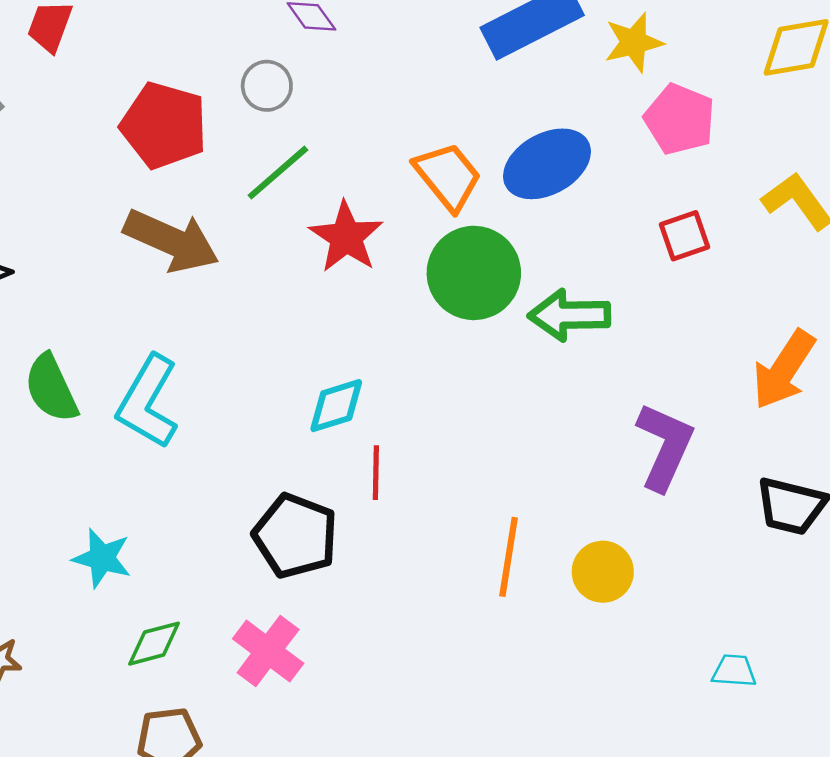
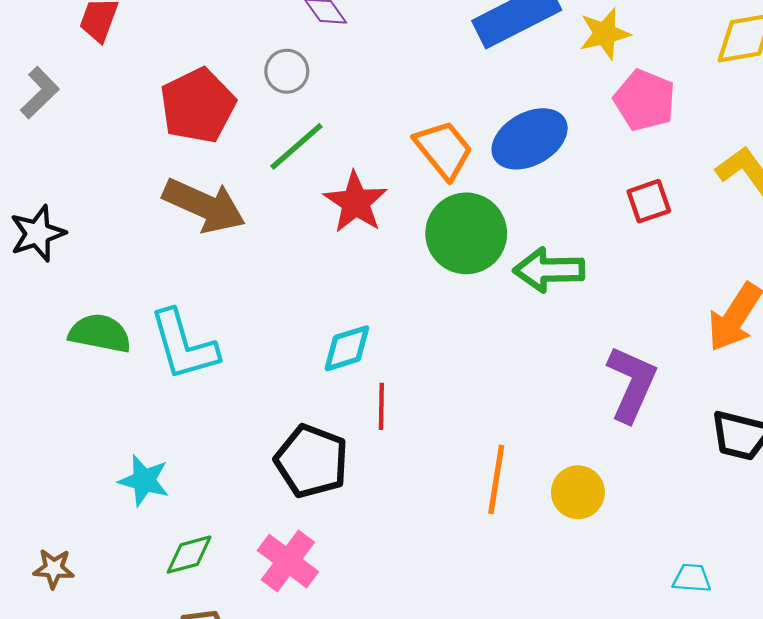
red pentagon: (164, 125) -> (198, 106), turned 30
green semicircle: (51, 388) -> (100, 333), turned 126
cyan L-shape: (148, 402) -> (184, 345), turned -46

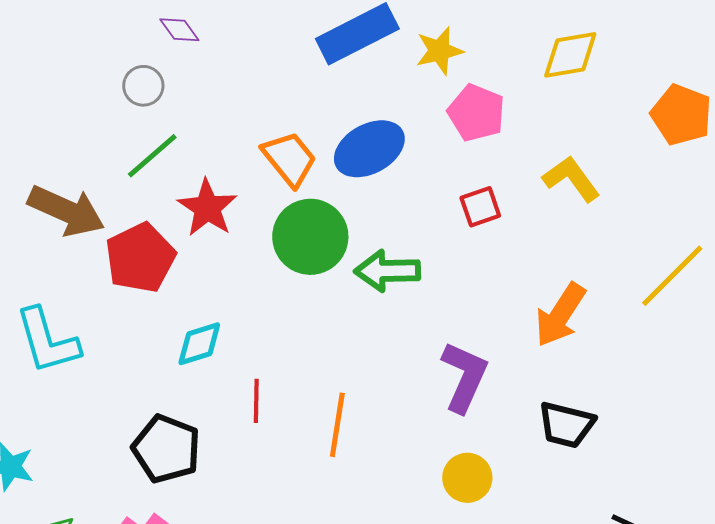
red pentagon: (198, 106) -> (140, 258), moved
red line: (381, 406) -> (256, 401), moved
orange line: (496, 479) -> (337, 425), moved
yellow circle: (578, 492) -> (467, 478), moved

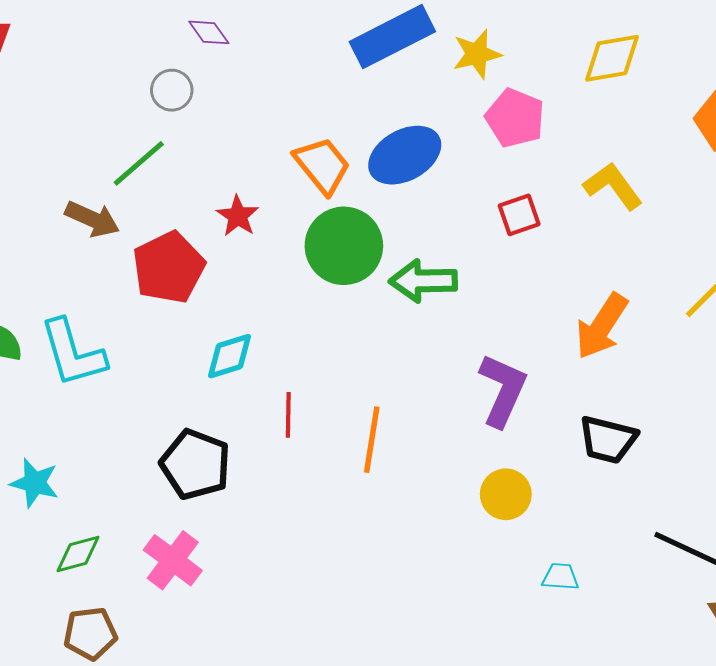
green line: (152, 156) -> (139, 163), moved
red star: (207, 208) -> (238, 216), size x0.7
brown arrow: (66, 211) -> (92, 219), size x0.7

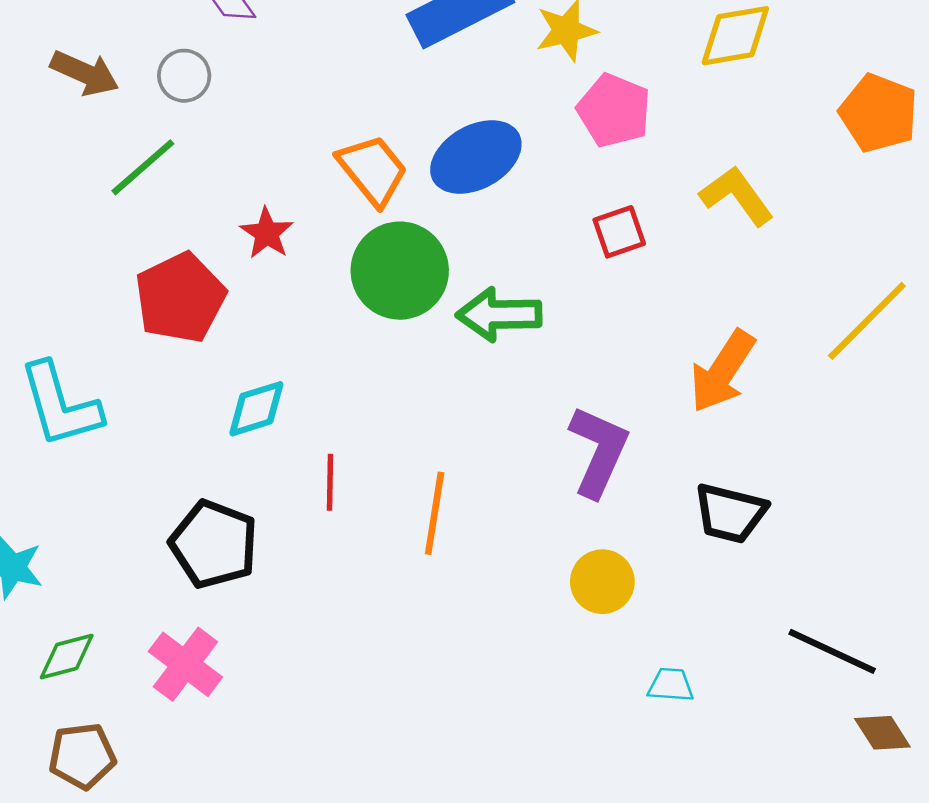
brown arrow: (92, 219) -> (85, 73), moved

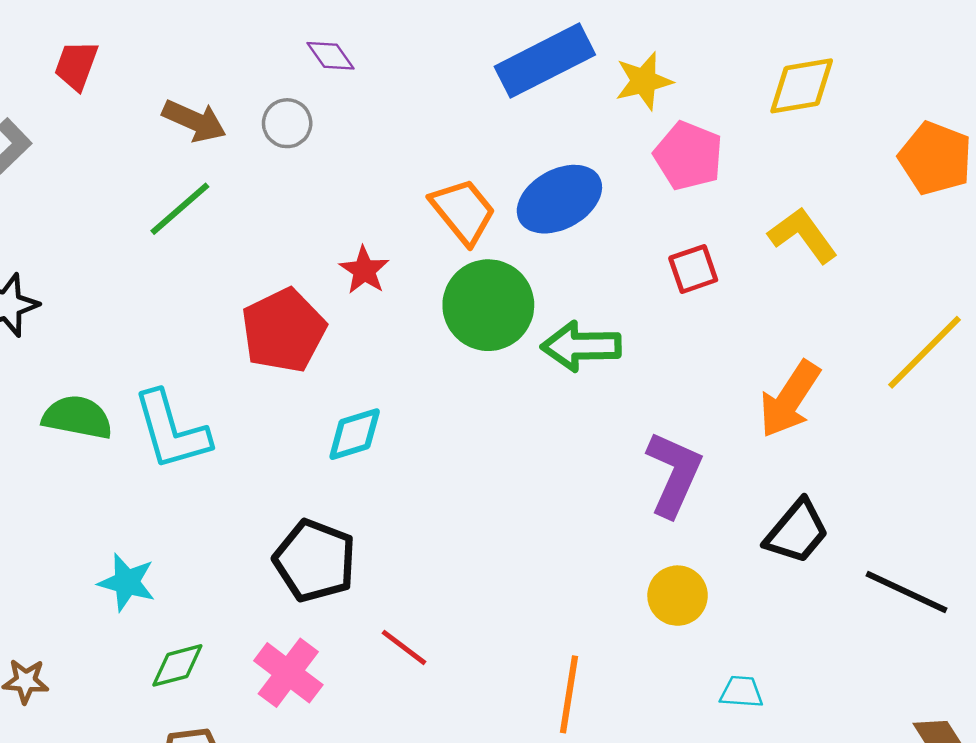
green line: (143, 167) -> (180, 209), moved
red line: (330, 482) -> (404, 647), moved, turned -54
orange line: (435, 513) -> (569, 694), moved
black trapezoid: (730, 513) -> (797, 532), turned -64
black line: (832, 651) -> (906, 592), moved

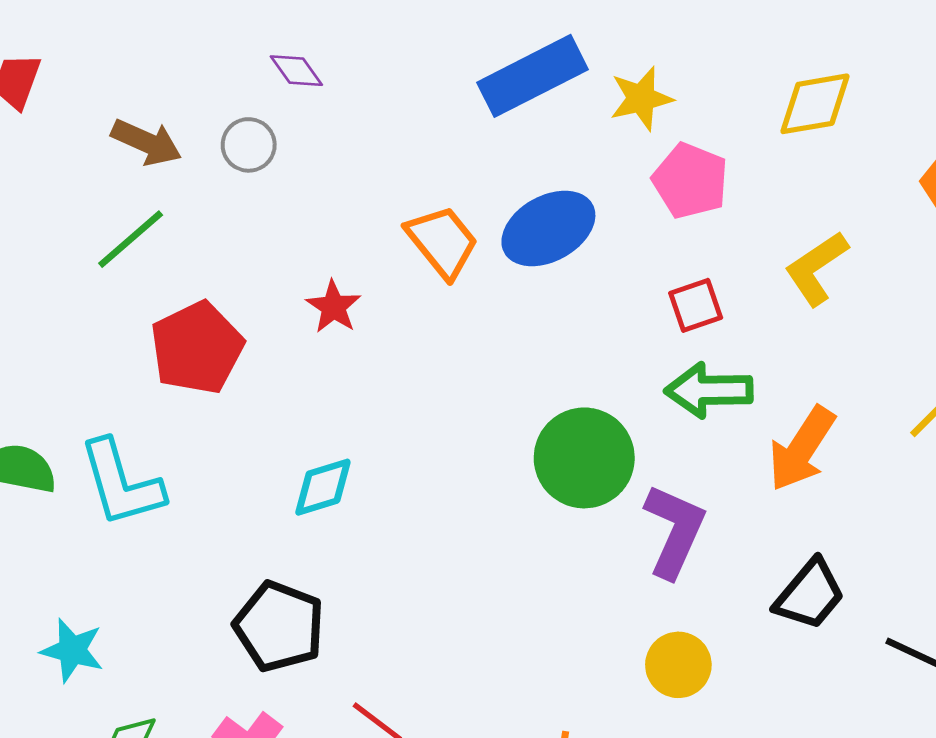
yellow L-shape: (803, 235) -> (816, 268), turned -88
green circle: (488, 305) -> (584, 458), moved
red pentagon: (283, 330) -> (197, 348), moved
green arrow: (581, 346) -> (709, 390), moved

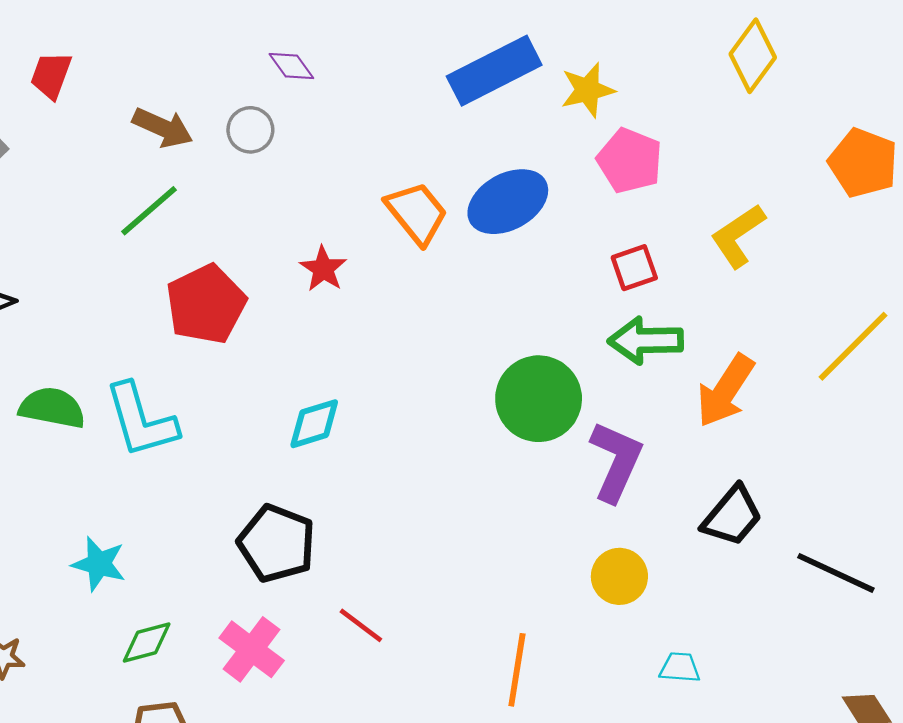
yellow diamond: (815, 104) -> (753, 56), moved, turned -44

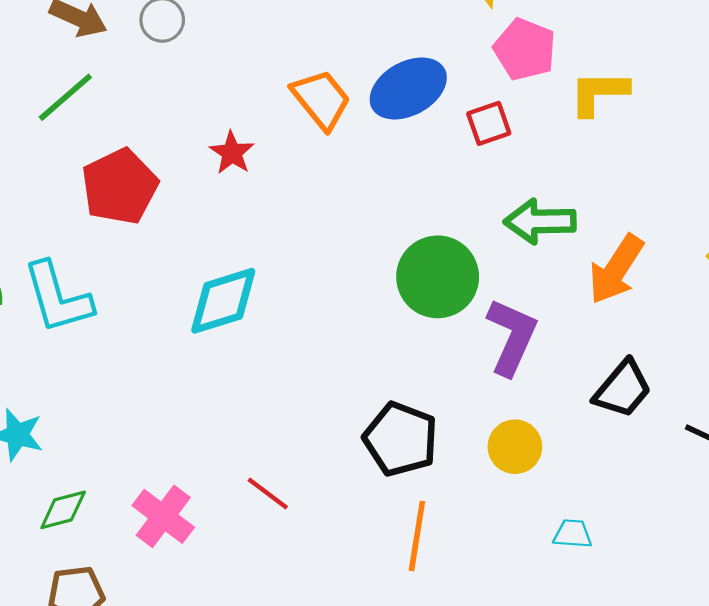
yellow L-shape: (738, 236) -> (599, 93), moved, turned 34
red square: (634, 268) -> (489, 123), moved
cyan diamond: (314, 424) -> (223, 301), size x1.4
black pentagon: (277, 543) -> (401, 439), moved

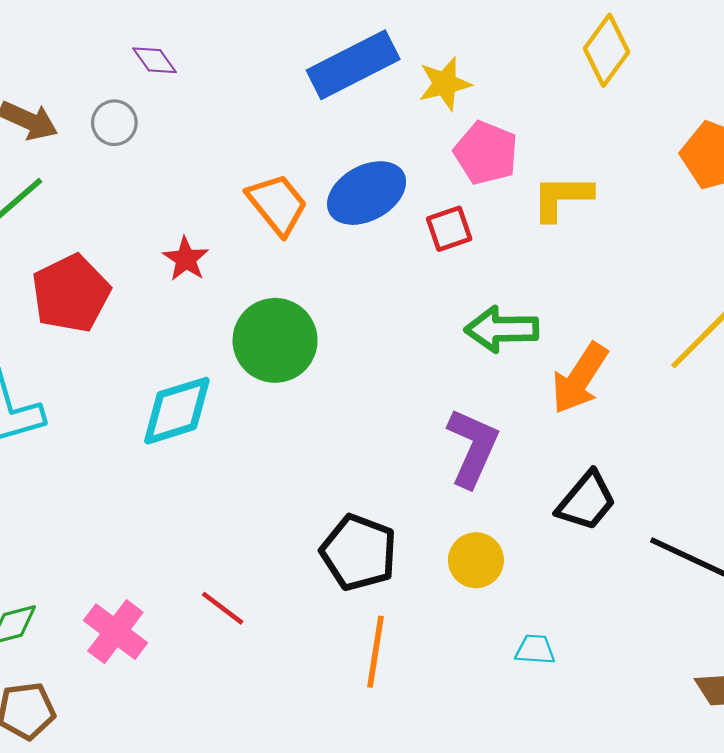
green circle: (438, 277) -> (275, 340), moved

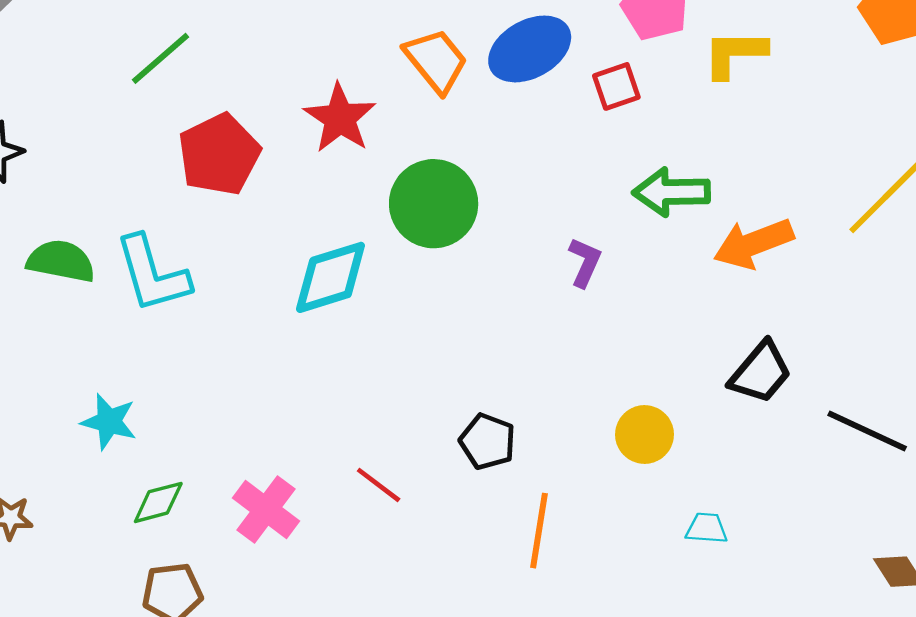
red star: (186, 259) -> (340, 118), size x1.5
orange arrow: (580, 378) -> (753, 244), turned 36
purple L-shape: (473, 447) -> (585, 262), moved, size x0.6
black pentagon: (359, 552) -> (487, 442), moved, size x0.7

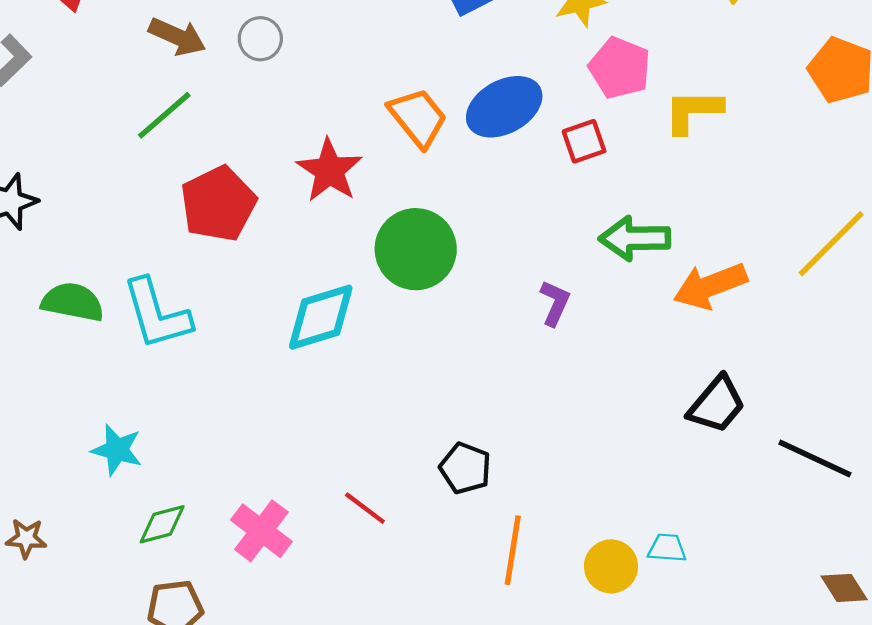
yellow circle: (645, 435) -> (611, 566), moved

